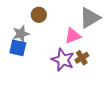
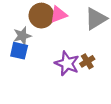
brown circle: (39, 15) -> (41, 16), size x1.5
pink triangle: (73, 36) -> (58, 14), moved

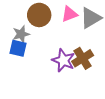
pink triangle: (58, 14) -> (69, 14), moved
brown cross: (87, 61) -> (83, 58), size x1.5

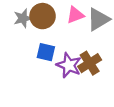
gray star: (21, 34) -> (23, 18), moved
blue square: (18, 48) -> (46, 52), moved

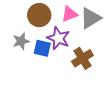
gray star: (23, 18) -> (21, 41), moved
purple star: (69, 65) -> (58, 38), moved

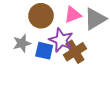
brown cross: (82, 58) -> (75, 52), moved

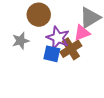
pink triangle: (73, 15) -> (82, 33), moved
blue square: (44, 51) -> (52, 54), moved

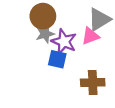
gray star: (21, 41) -> (45, 34), moved
brown cross: (71, 49) -> (93, 83), moved, turned 30

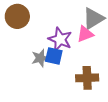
brown circle: (43, 16) -> (17, 16), moved
gray star: (45, 34) -> (40, 58), moved

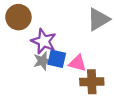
pink triangle: (85, 34) -> (78, 63), moved, turned 36
purple star: (60, 39) -> (44, 41), moved

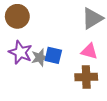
purple star: (44, 41) -> (20, 52), moved
pink triangle: (78, 63) -> (89, 51), moved

